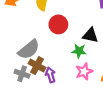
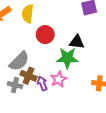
green star: (79, 51) -> (67, 58), size x1.5
pink star: (84, 71) -> (59, 79), moved

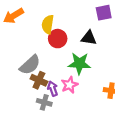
yellow semicircle: (28, 14) -> (48, 24), moved
black triangle: (77, 42) -> (89, 38), moved
gray cross: (15, 85) -> (44, 102), moved

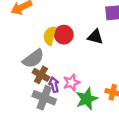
yellow semicircle: (48, 24) -> (50, 36), moved
green star: (79, 63) -> (87, 99), moved, turned -30
gray cross: (44, 102) -> (44, 98), size x1.5

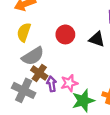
yellow semicircle: (50, 36) -> (24, 32), moved
gray cross: (44, 98) -> (24, 90), moved

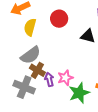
yellow semicircle: (24, 32) -> (30, 27), moved
red circle: (65, 34) -> (59, 19), moved

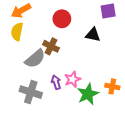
yellow semicircle: (30, 27) -> (17, 32), moved
brown cross: (37, 70) -> (51, 46), moved

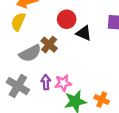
black triangle: (93, 35) -> (84, 33), moved

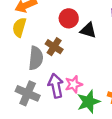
gray semicircle: (30, 53) -> (36, 58), turned -50
purple arrow: (46, 82) -> (56, 86), size x1.5

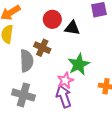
purple arrow: (56, 86) -> (64, 96), moved
green star: (88, 102) -> (79, 64), moved

